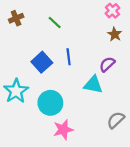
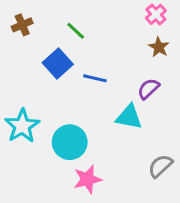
blue line: (69, 57) -> (95, 78), turned -70
blue square: (42, 62) -> (58, 63), moved

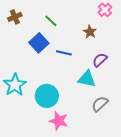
brown star: (159, 47) -> (90, 32), moved
gray semicircle: (160, 166) -> (100, 104), moved
pink star: (88, 179) -> (59, 121), turned 30

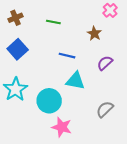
green line: (51, 21) -> (53, 22), turned -32
blue square: (39, 43) -> (18, 49), moved
cyan triangle: (87, 79) -> (75, 81), moved

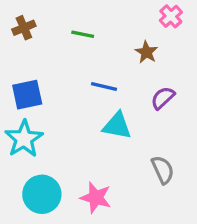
blue square: (18, 49) -> (27, 95), moved, turned 30
cyan circle: (49, 101) -> (42, 194), moved
gray semicircle: (105, 109) -> (163, 170), turned 108

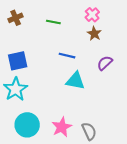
pink cross: (171, 16) -> (92, 15), moved
gray semicircle: (163, 170) -> (89, 131), moved
pink star: (96, 198) -> (62, 127), turned 30

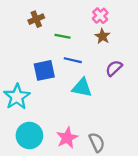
brown cross: (16, 18) -> (36, 19), moved
green line: (53, 22) -> (63, 36), moved
blue square: (18, 61) -> (44, 70), moved

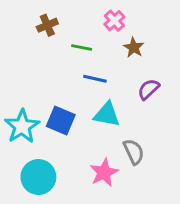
pink cross: (100, 16) -> (114, 21), moved
blue square: (44, 70) -> (61, 120), moved, turned 35
pink star: (67, 138) -> (104, 173), moved
gray semicircle: (97, 142) -> (134, 152), moved

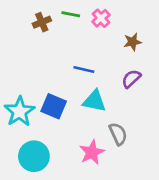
green line: (82, 48) -> (71, 14), moved
brown star: (134, 48) -> (133, 42), moved, turned 30

